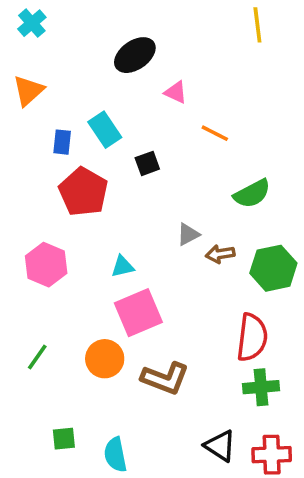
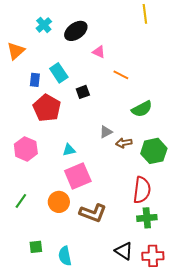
cyan cross: (32, 23) -> (44, 25), moved

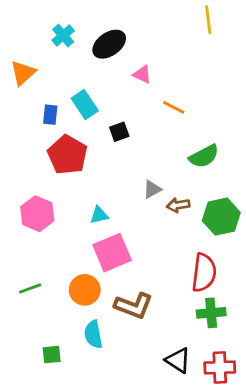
green line: (21, 201) -> (30, 288), turned 35
cyan semicircle: (65, 256) -> (93, 334), moved

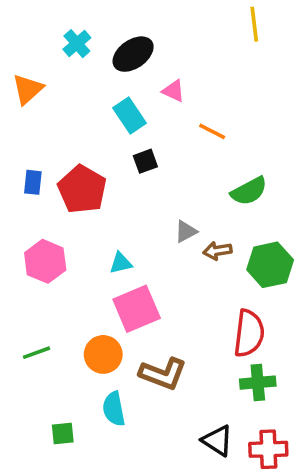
cyan rectangle: (85, 105) -> (130, 116), moved
blue rectangle: (50, 115) -> (33, 182), moved

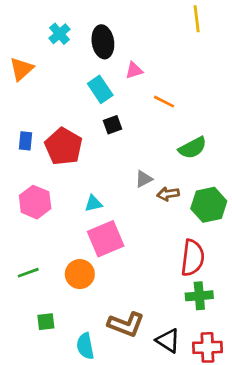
black ellipse: (133, 54) -> (103, 42), turned -64
pink triangle: (173, 91) -> (134, 70), turned -42
brown L-shape: (163, 374) -> (126, 324), moved
cyan semicircle: (114, 409) -> (85, 346), moved
green square: (63, 433) -> (46, 322), moved

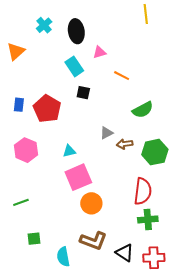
black square: (112, 125) -> (83, 93), turned 32
orange circle: (80, 274) -> (91, 203), moved

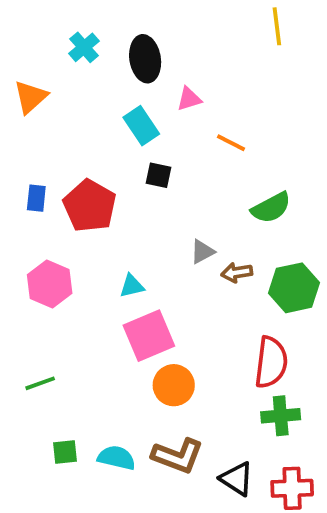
cyan semicircle: (63, 257) -> (116, 458), moved, turned 114

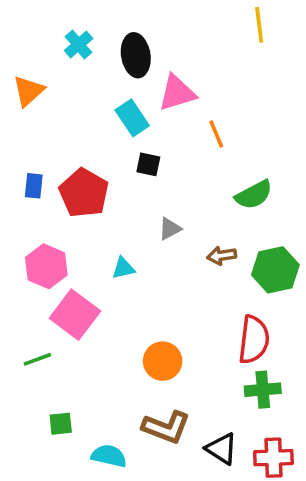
pink triangle: (189, 99) -> (177, 93), size x1.6
orange line: (231, 143) -> (216, 134), turned 40
gray triangle: (202, 252) -> (170, 229), moved
pink square: (149, 336) -> (75, 315), moved, turned -30
cyan semicircle: (116, 458) -> (109, 456), moved

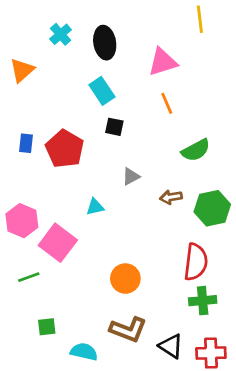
pink triangle: (177, 93) -> (163, 62), moved
pink hexagon: (46, 266) -> (22, 221), moved

